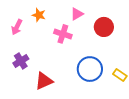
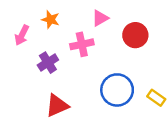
pink cross: (63, 34) -> (82, 44), turned -30
purple cross: (21, 61) -> (48, 63), moved

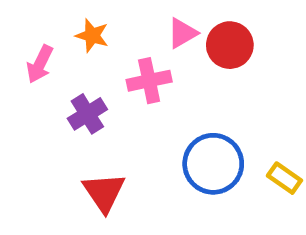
red circle: (135, 35) -> (230, 45), moved
red triangle: (57, 106) -> (104, 192), turned -40

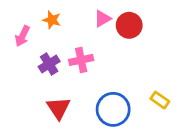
pink cross: (149, 81) -> (81, 60), moved
blue circle: (213, 164) -> (113, 109), moved

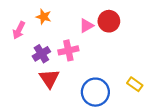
pink triangle: (102, 19) -> (86, 26), moved
red triangle: (58, 108) -> (49, 79), moved

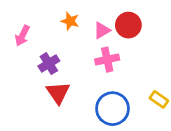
orange star: (44, 17) -> (70, 21), moved
pink cross: (68, 50) -> (107, 60), moved

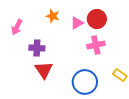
pink cross: (107, 60) -> (96, 45), moved
purple cross: (49, 64) -> (37, 48), turned 35

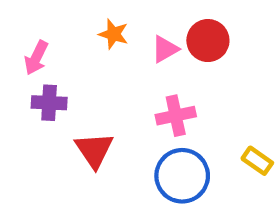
pink cross: (96, 45) -> (176, 116), moved
purple cross: (37, 48) -> (49, 103), moved

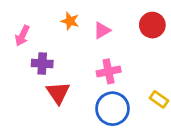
red circle: (208, 41) -> (152, 25), moved
purple cross: (49, 103) -> (42, 64), moved

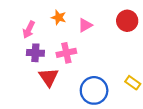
pink arrow: (22, 36) -> (29, 30), moved
pink cross: (109, 71) -> (66, 53), moved

